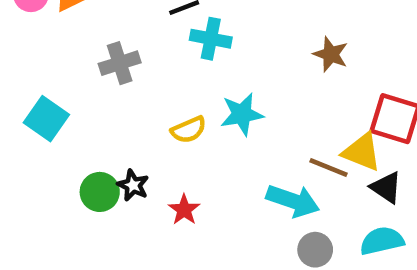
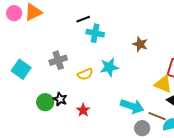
brown star: (331, 54) -> (140, 44), moved
gray cross: (120, 63) -> (58, 60), moved
brown line: (328, 168) -> (157, 116), moved

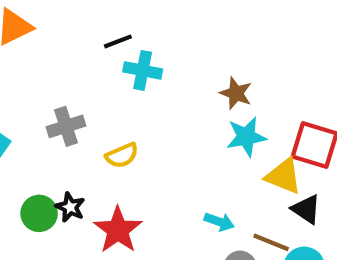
cyan star: (109, 67) -> (246, 137), moved
cyan arrow: (132, 106) -> (219, 222), size x0.6
red star: (83, 110) -> (118, 230), size x1.6

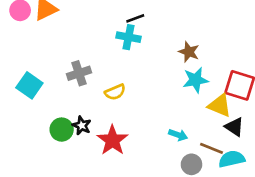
black line: (118, 41) -> (135, 18), moved

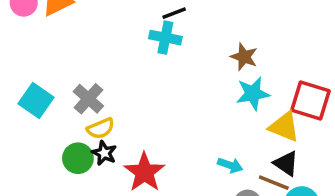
gray cross: (79, 73) -> (88, 99), moved, turned -30
yellow semicircle: (115, 92) -> (101, 128), moved
black triangle: (234, 127) -> (286, 163), moved

